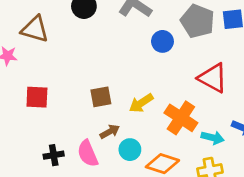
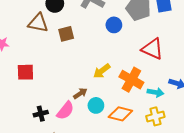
brown triangle: (35, 29) -> (38, 23), moved
brown square: (101, 97) -> (66, 34), moved
pink semicircle: (88, 153) -> (65, 111), turned -114

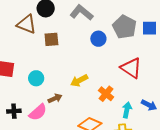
orange cross: (131, 80) -> (106, 94), size x0.7
cyan arrow: (156, 92) -> (127, 110), turned -98
cyan circle: (96, 105) -> (36, 78), moved

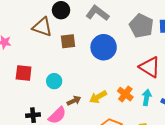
blue circle: (98, 39) -> (104, 47), moved, size x1.6
yellow arrow: (79, 81) -> (98, 97), moved
cyan arrow: (127, 110) -> (147, 97), moved

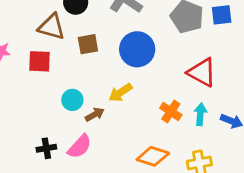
red square: (24, 73) -> (40, 61), moved
yellow arrow: (98, 97) -> (120, 93), moved
brown arrow: (74, 101) -> (95, 115), moved

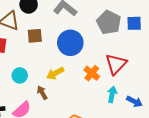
red triangle: (202, 72) -> (116, 64), turned 40
orange cross: (171, 111) -> (92, 73), moved
brown arrow: (95, 115) -> (42, 93), moved, turned -96

